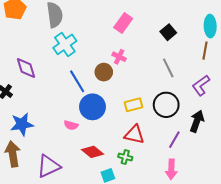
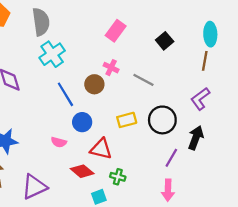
gray line: (168, 68) -> (143, 80), moved, turned -36
blue circle: (93, 107) -> (82, 122), size x0.7
red triangle: (134, 134) -> (101, 149), moved

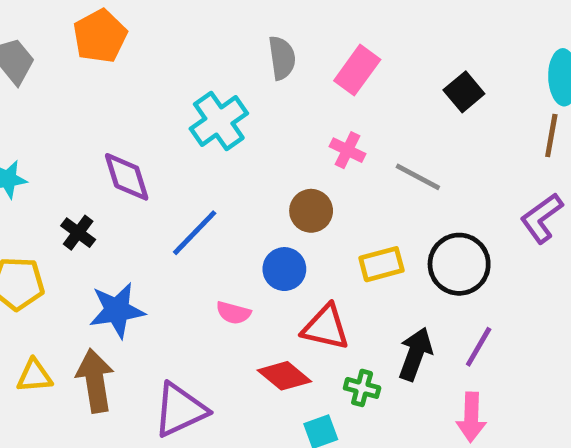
gray semicircle: (41, 22) -> (282, 58), moved, size x0.7
brown circle: (94, 84) -> (311, 211), moved
blue line: (65, 94) -> (195, 233), moved, turned 75
black arrow: (196, 138) -> (415, 354), moved

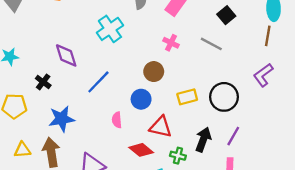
gray line: (418, 177) -> (211, 44), moved
pink semicircle: (233, 313) -> (117, 120), turned 70

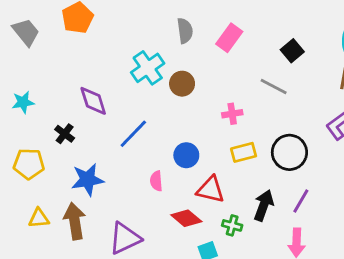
pink cross: (171, 43) -> (232, 114), moved, turned -35
brown circle: (154, 72) -> (182, 84), moved

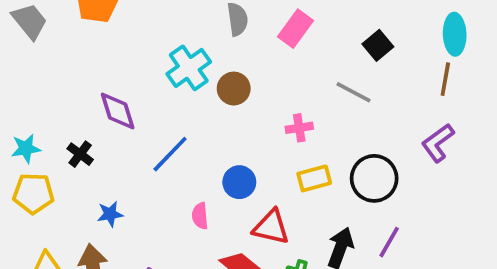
cyan star: (23, 102) -> (26, 148), moved
blue star: (88, 180) -> (110, 214), size x0.6

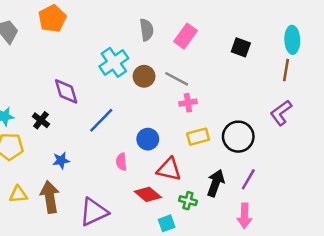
black square: (378, 45) -> (241, 47), turned -30
gray line: (354, 92) -> (177, 79), moved

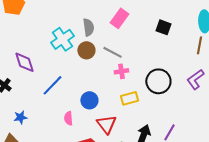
gray semicircle: (147, 30) -> (88, 27), moved
black circle: (238, 137) -> (158, 81), moved
red triangle: (169, 169) -> (106, 124), turned 40

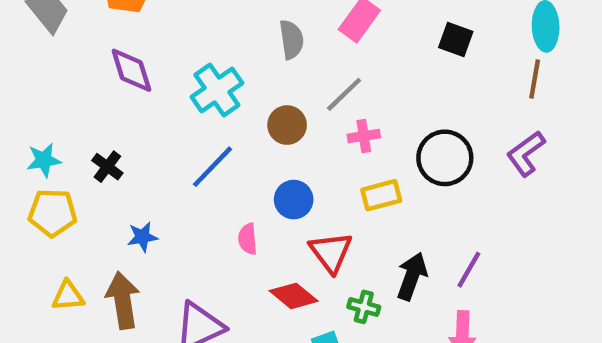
cyan cross: (62, 39) -> (217, 90), moved
brown circle: (86, 50) -> (287, 125), moved
gray line: (112, 52) -> (344, 94), turned -72
purple diamond: (24, 62) -> (131, 70), moved

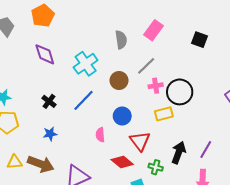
black circle: (445, 158) -> (180, 92), moved
black cross: (107, 167) -> (49, 101), moved
brown arrow: (123, 300) -> (41, 164), turned 120

